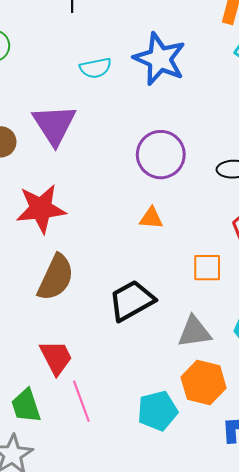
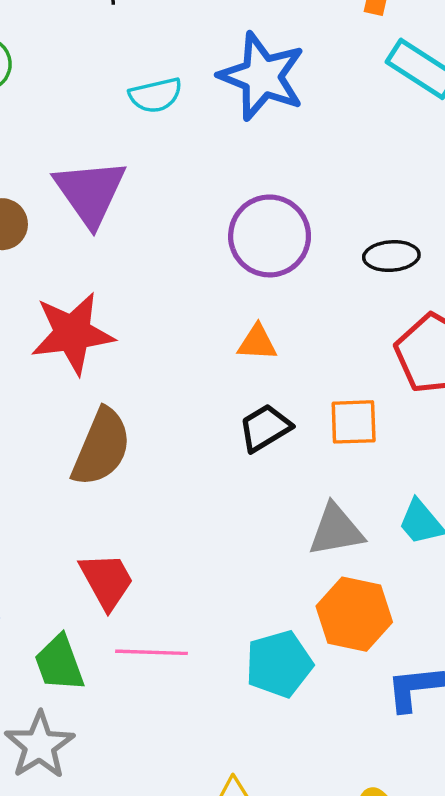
black trapezoid: (132, 301) -> (265, 428), moved, size x0.7
pink line: (81, 401) -> (152, 652), turned -66

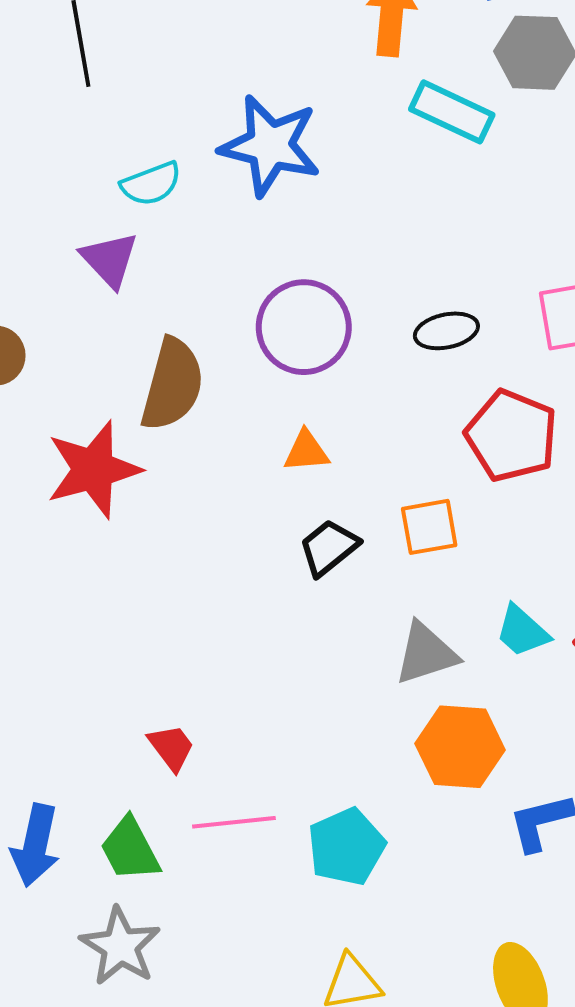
purple triangle: (90, 192) -> (110, 260), moved, size x0.7
brown semicircle: (101, 447) -> (172, 385), moved
red trapezoid: (107, 581) -> (171, 747), size x0.7
cyan pentagon: (279, 664) -> (346, 847), moved

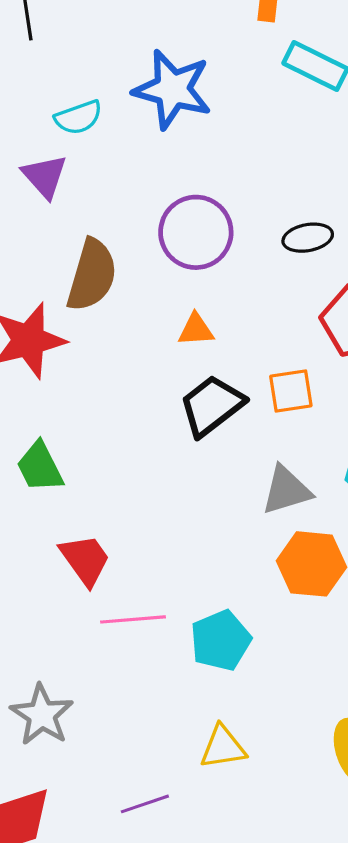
black trapezoid: (329, 548) -> (212, 406), size x1.4
red trapezoid: (171, 747) -> (85, 560), size x1.4
green trapezoid: (130, 849) -> (40, 467), moved

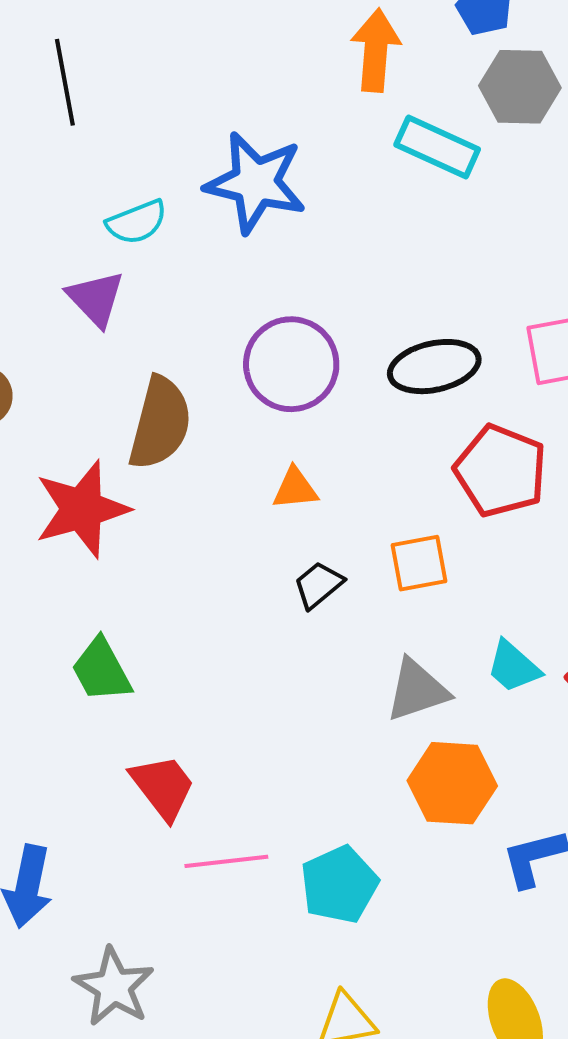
black ellipse: (308, 238) -> (434, 367), size x1.4
black trapezoid: (212, 406) -> (318, 585), size x0.6

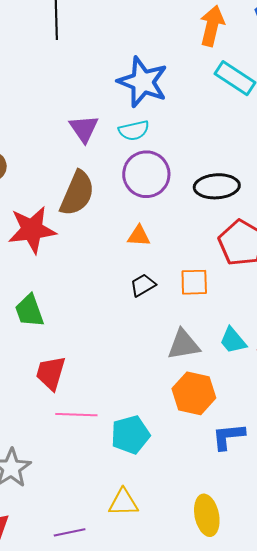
cyan semicircle: (137, 222) -> (134, 130), moved
purple triangle: (96, 299) -> (84, 129), moved
red trapezoid: (163, 787) -> (51, 373), turned -135

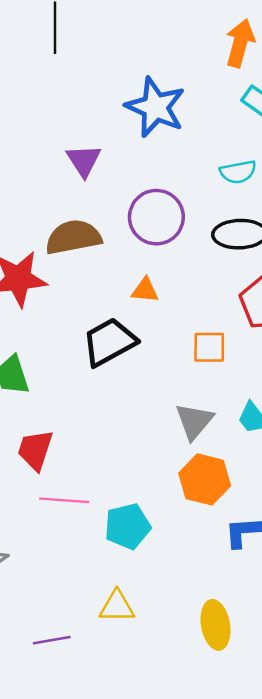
cyan semicircle: (134, 130) -> (238, 172), moved
brown semicircle: (77, 193) -> (73, 237), turned -126
black trapezoid: (143, 285) -> (109, 342), moved, size x1.8
gray triangle: (184, 345) -> (194, 421), turned -42

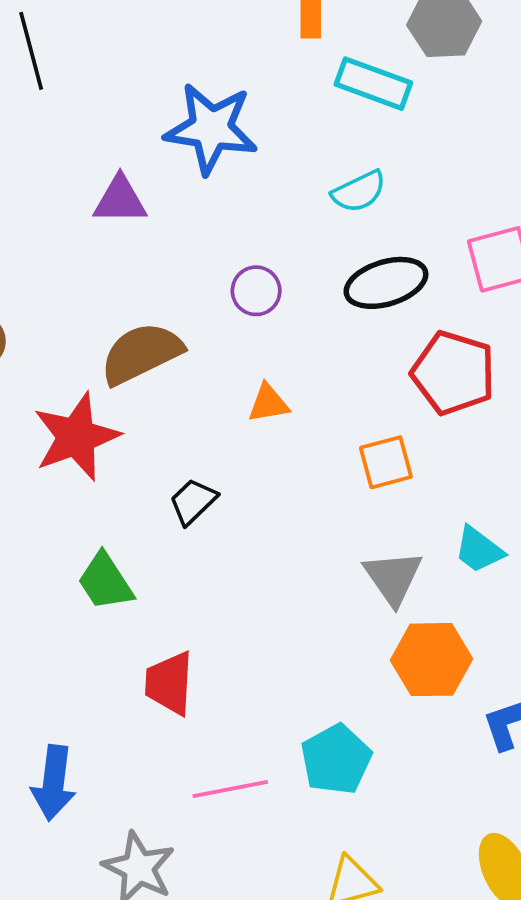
purple triangle: (84, 160) -> (120, 200), moved, turned -42
purple circle: (156, 217) -> (256, 291), size x0.6
black trapezoid: (109, 342) -> (193, 502), moved, size x0.6
pink line: (64, 500) -> (230, 789), moved

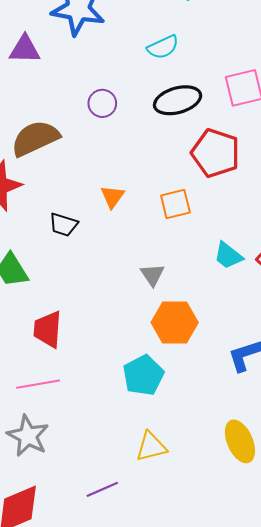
orange triangle: (268, 403) -> (112, 197), moved, turned -45
black trapezoid: (193, 502) -> (63, 225), turned -120
gray triangle: (393, 578) -> (152, 275), moved, size x0.7
orange hexagon: (431, 660) -> (175, 323), moved
pink line: (230, 789) -> (38, 384), moved

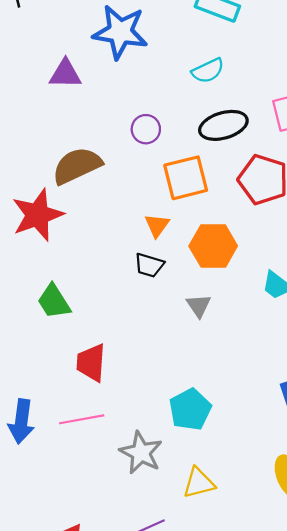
orange square: (175, 204) -> (186, 178), moved, size x1.4
black trapezoid: (63, 225) -> (149, 265), moved
orange hexagon: (175, 323) -> (213, 246), moved
gray star: (28, 436) -> (141, 453), moved

